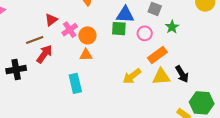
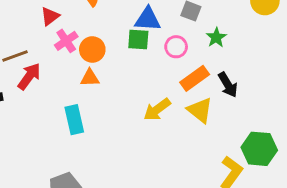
red triangle: (51, 20) -> (50, 16), moved
black arrow: (182, 74) -> (228, 85), moved
yellow triangle: (161, 77) -> (200, 110), turned 42

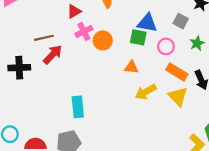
orange triangle: (90, 78) -> (131, 67), moved
orange rectangle: (195, 78) -> (177, 72), turned 60
cyan rectangle: (74, 120) -> (78, 107), moved

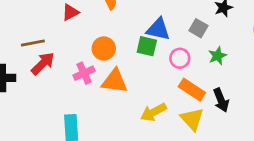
pink cross: (84, 31) -> (84, 73), moved
orange triangle: (131, 67) -> (115, 81), moved, size x1.5

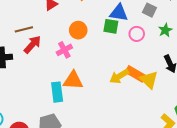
orange triangle: (115, 81) -> (73, 80), moved
orange rectangle: (192, 90) -> (136, 74), moved

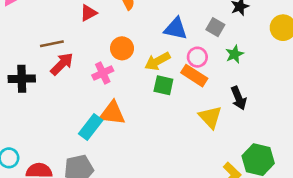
green square: (111, 26) -> (163, 85), moved
orange rectangle: (136, 74) -> (194, 76), moved
yellow arrow: (119, 76) -> (157, 61), moved
cyan rectangle: (57, 92) -> (91, 127), turned 42

